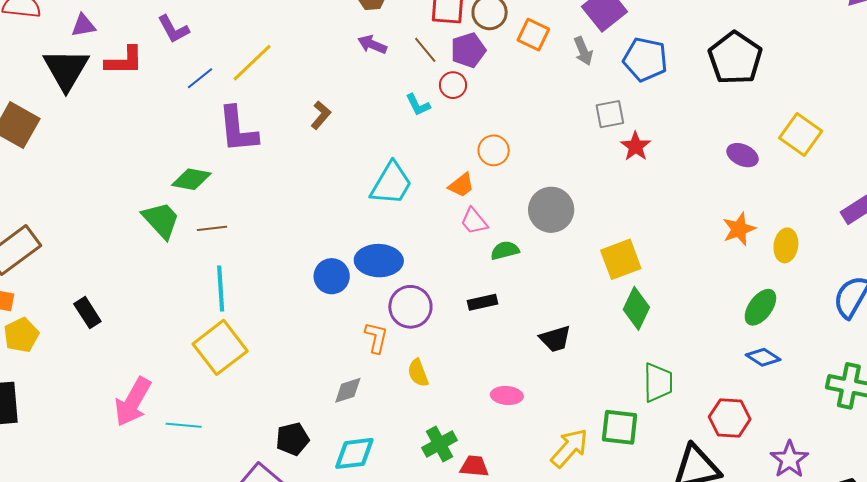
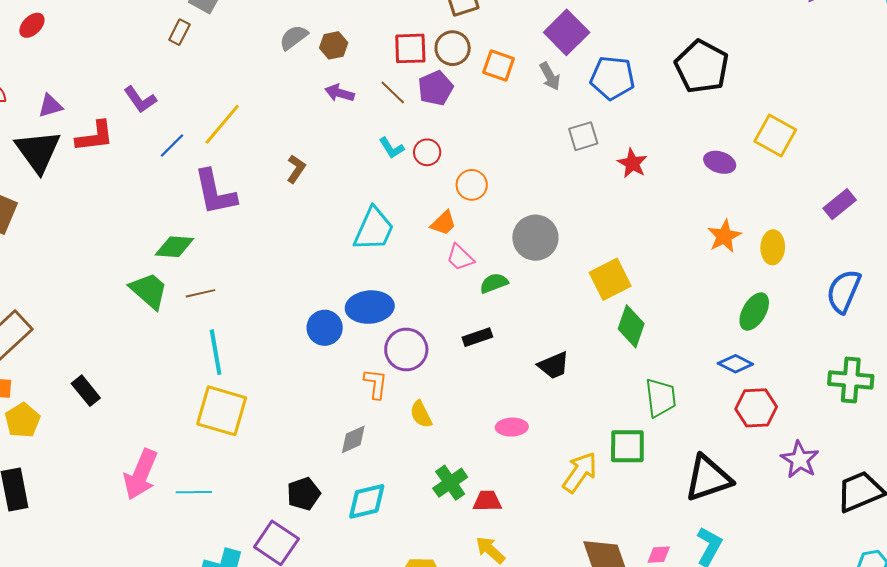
red circle: (453, 85) -> (427, 152), moved
red star: (636, 146) -> (632, 163), moved
yellow square: (220, 347) -> (222, 411), turned -30
blue diamond: (763, 357) -> (735, 364), moved
red hexagon: (730, 418) -> (756, 408), moved

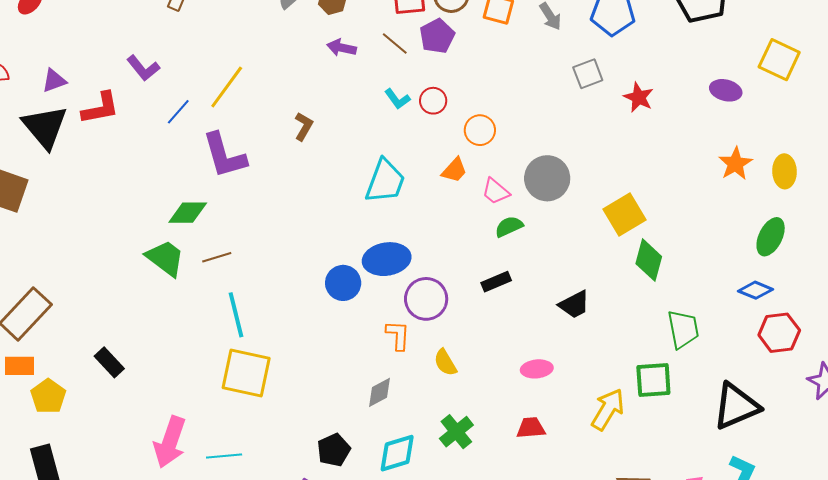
pink trapezoid: (460, 257) -> (496, 191), moved
green cross: (450, 483) -> (456, 432), moved
red trapezoid: (487, 501) -> (531, 428), moved

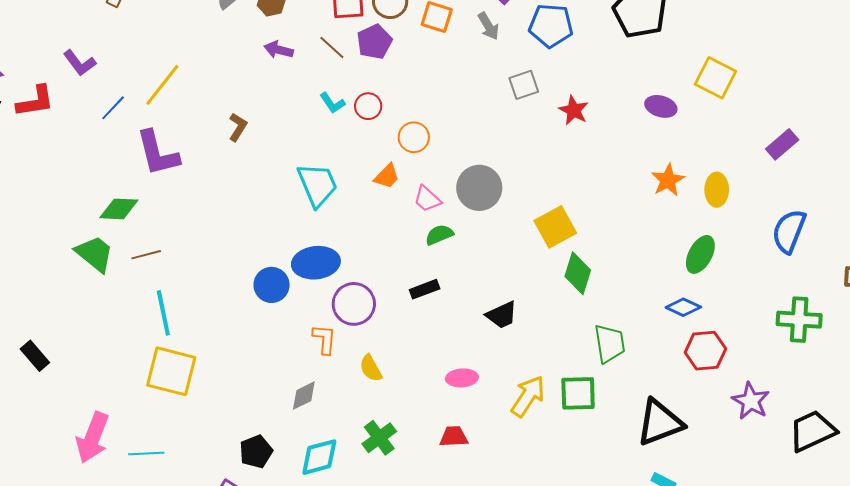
cyan trapezoid: (385, 181) -> (317, 185), turned -45
yellow arrow: (608, 409) -> (528, 396), moved

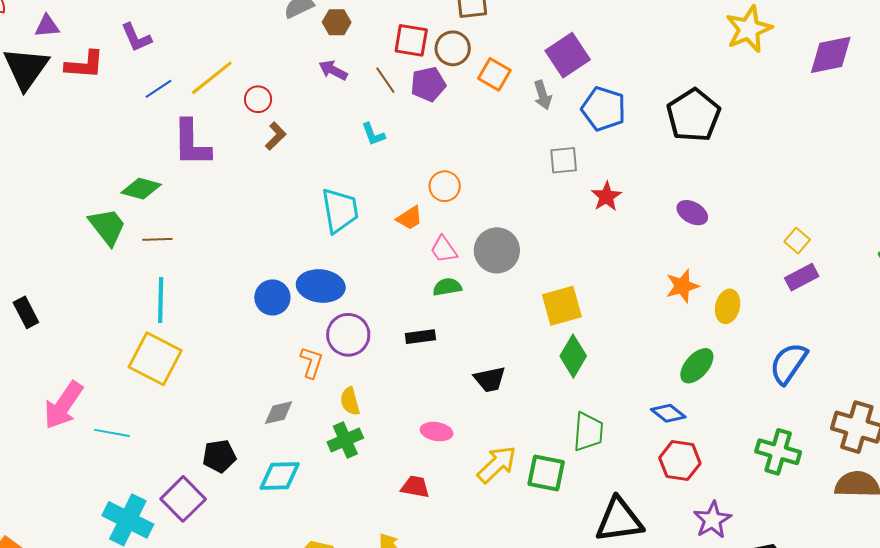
yellow square: (716, 78) -> (797, 241), moved, size x0.6
red circle: (368, 106) -> (258, 99), moved
green cross: (379, 438) -> (345, 440), moved

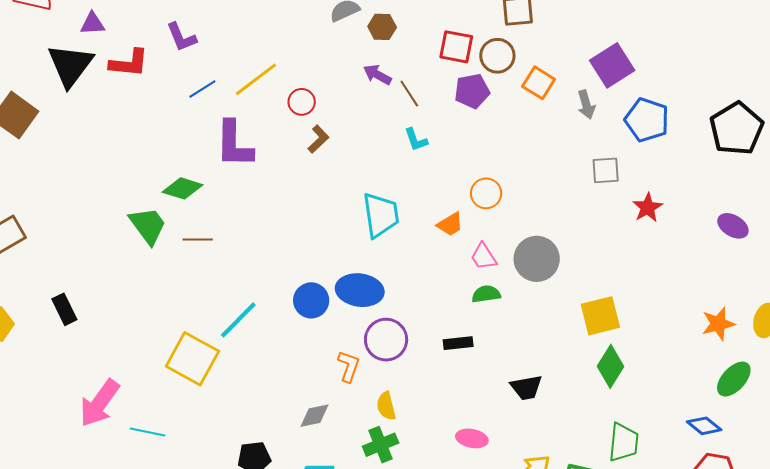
brown line: (385, 80) -> (409, 94), moved
orange star: (682, 286) -> (718, 324), moved
cyan line: (161, 300) -> (238, 320), moved, turned 42

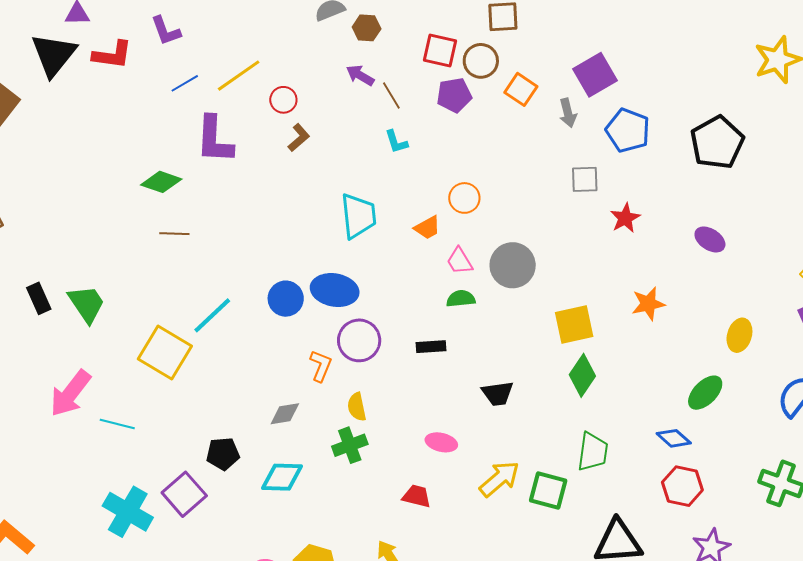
green trapezoid: (148, 226) -> (86, 304), moved
orange star: (718, 324) -> (648, 304), moved

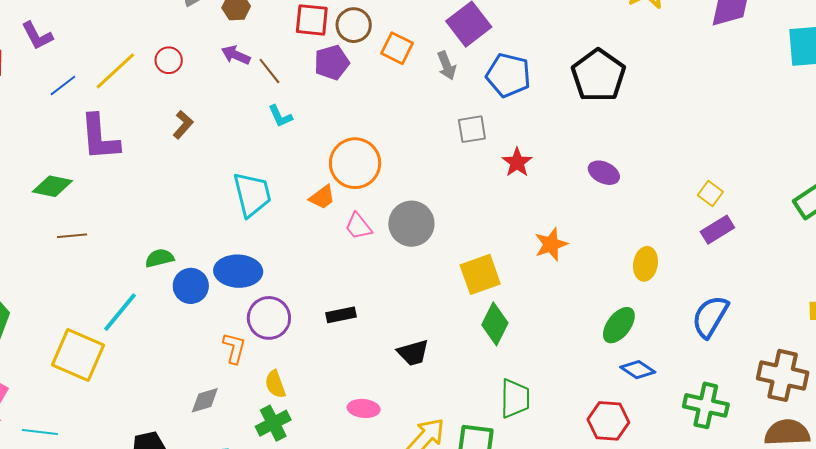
red circle: (283, 100) -> (169, 60), moved
orange circle: (464, 198) -> (355, 163), size x1.6
green semicircle: (461, 299) -> (159, 258), moved
blue diamond: (674, 438) -> (638, 370), moved

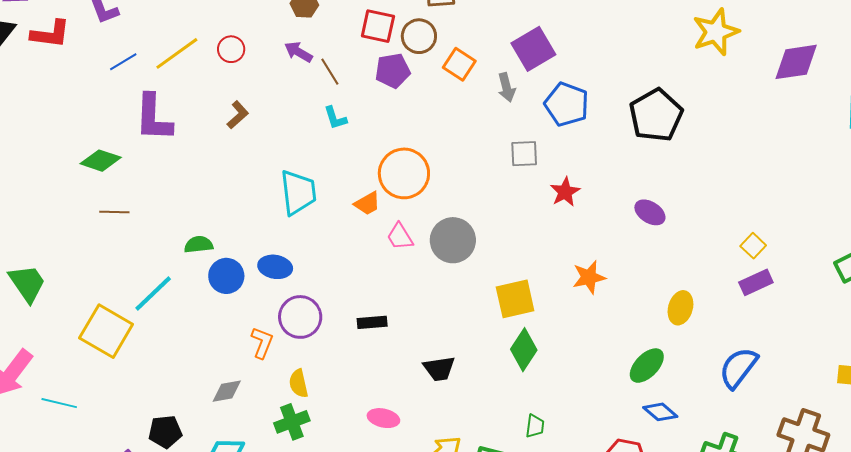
blue ellipse: (238, 271) -> (275, 267), size x0.7
green trapezoid: (515, 398) -> (535, 426), size x0.6

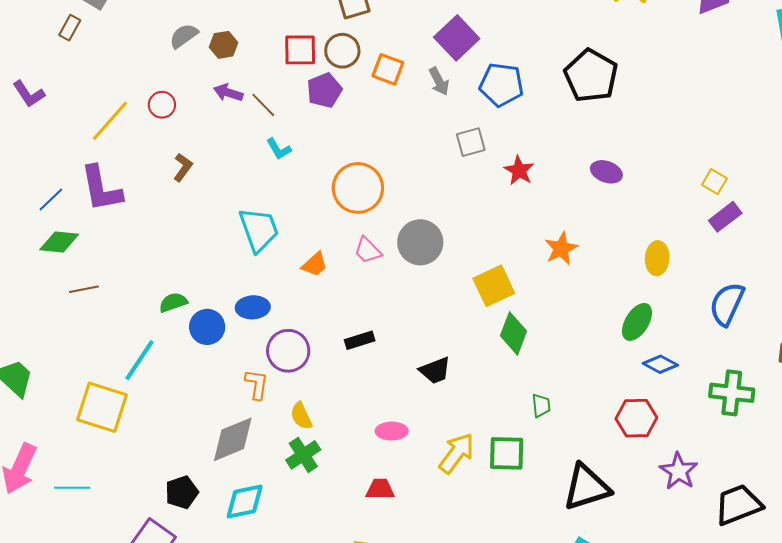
blue line: (123, 62) -> (51, 200), moved
orange trapezoid: (367, 203) -> (315, 264), moved
gray diamond: (227, 391) -> (233, 439), size x1.6

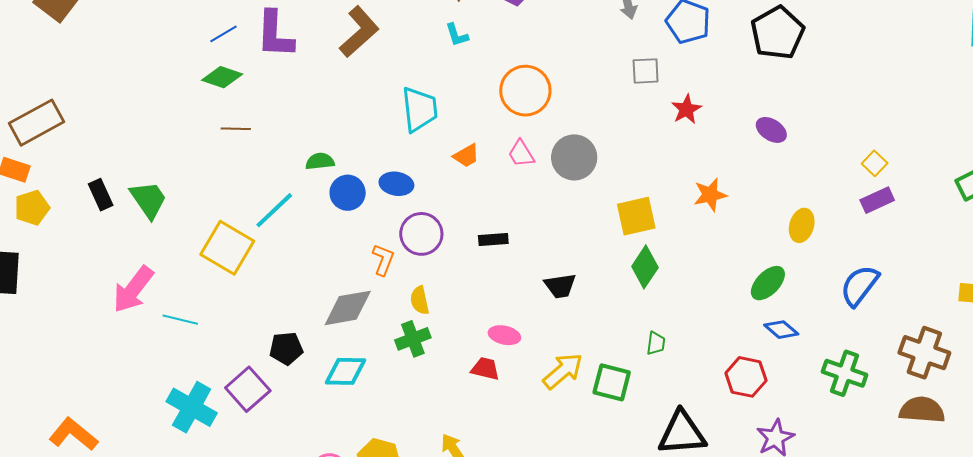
brown L-shape: (183, 167) -> (359, 32), size x1.8
red trapezoid: (380, 489) -> (485, 369), moved

